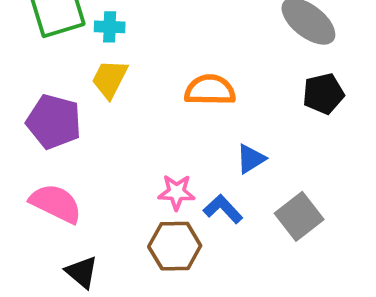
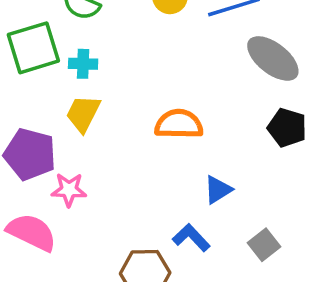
black pentagon: (323, 94) -> (287, 128), turned 30
pink star: (177, 192) -> (69, 190), moved
gray square: (299, 216) -> (264, 245), size x0.7

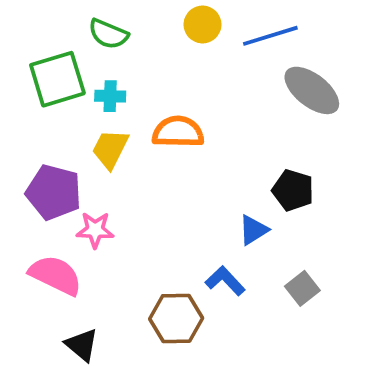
orange semicircle: (179, 124) -> (178, 132), moved
black pentagon: (287, 128) -> (293, 190), moved

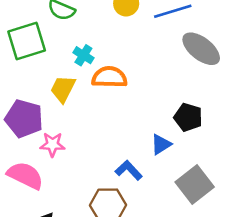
cyan cross: (110, 96) -> (83, 55), moved, turned 30
blue L-shape: (225, 281) -> (129, 170), moved
gray square: (302, 288) -> (195, 184), size x1.6

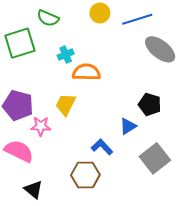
cyan cross: (83, 55) -> (66, 55), turned 35
yellow trapezoid: (63, 89) -> (66, 104), moved

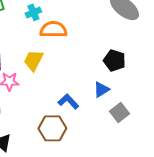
blue triangle: (128, 126) -> (101, 89), moved
gray square: (155, 158) -> (119, 112), size x0.7

